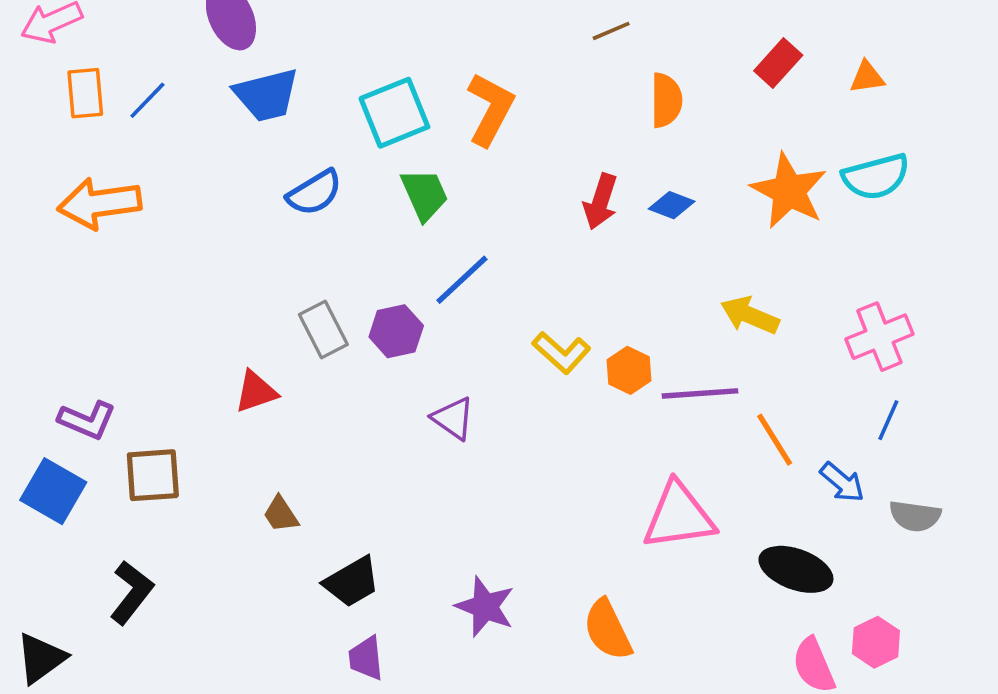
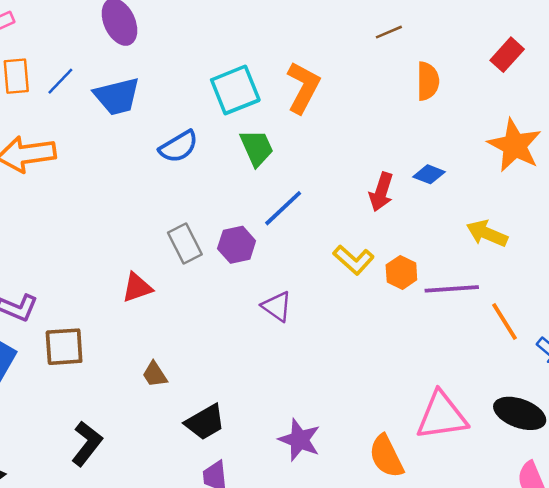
blue trapezoid: (267, 95) -> (117, 96), moved
red arrow: (601, 202) -> (381, 192), moved
blue diamond: (672, 205) -> (429, 174), moved
pink triangle: (679, 516) -> (442, 416), moved
black L-shape: (131, 592) -> (87, 444), moved

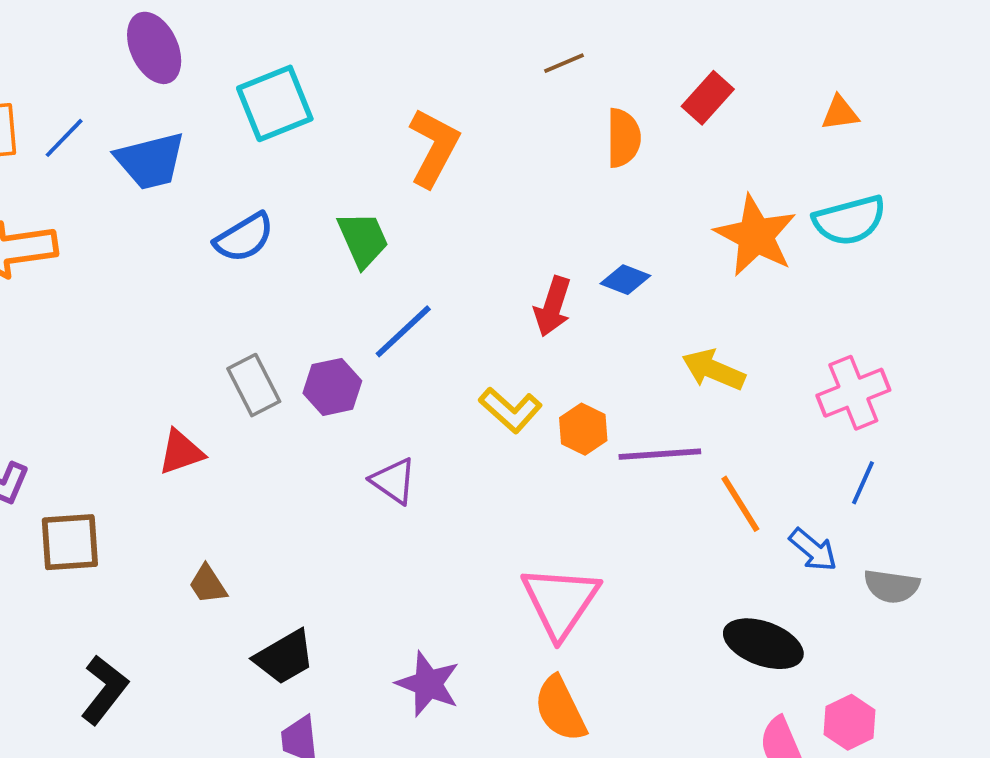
red rectangle: (507, 55) -> (708, 98), moved
cyan square: (235, 90) -> (275, 103), moved
pink triangle: (442, 416) -> (560, 602), moved, turned -48

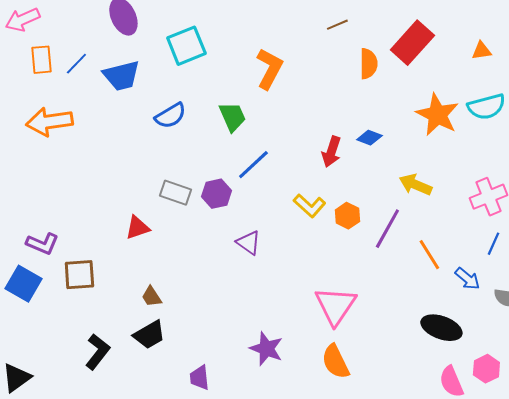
red rectangle: (708, 98) -> (412, 43), size x1.6
gray rectangle: (254, 385) -> (175, 193), turned -44
purple line: (660, 454) -> (387, 229), turned -57
black trapezoid: (284, 657) -> (149, 335), moved

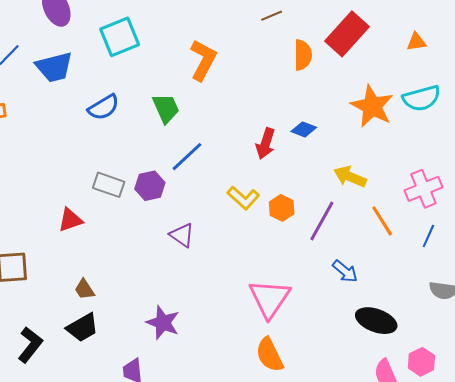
orange line: (429, 255) -> (382, 221), moved
blue arrow: (467, 279) -> (345, 271), moved
purple star: (266, 349) -> (163, 323), moved

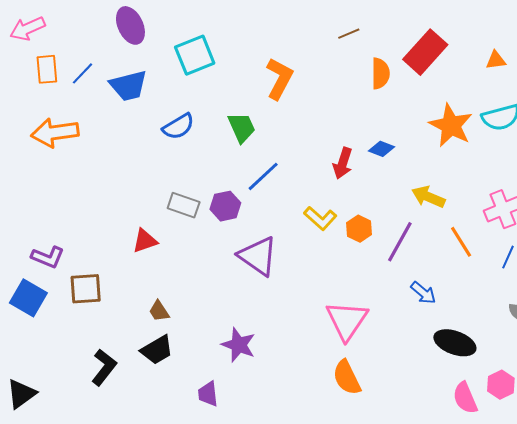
purple triangle: (182, 235) -> (258, 256), size x1.6

